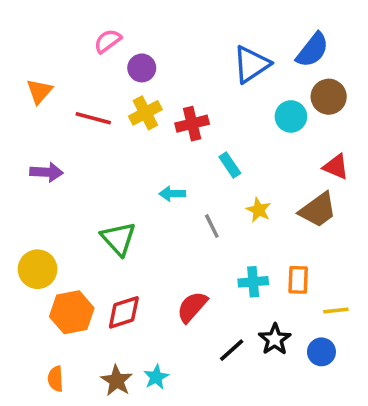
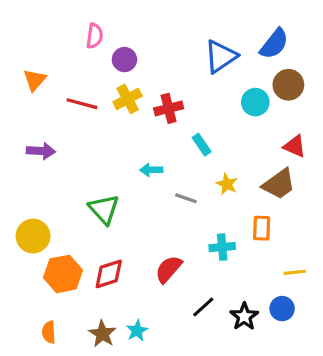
pink semicircle: (108, 41) -> (95, 36), turned 135
gray line: (212, 226) -> (186, 198), turned -45
orange rectangle: (298, 280) -> (262, 228), moved
black star: (275, 339) -> (244, 316), moved

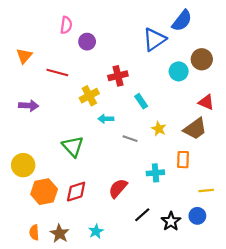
blue semicircle: (274, 44) -> (182, 21), moved
yellow cross: (128, 99) -> (89, 96), moved
brown star: (102, 334) -> (60, 233), moved

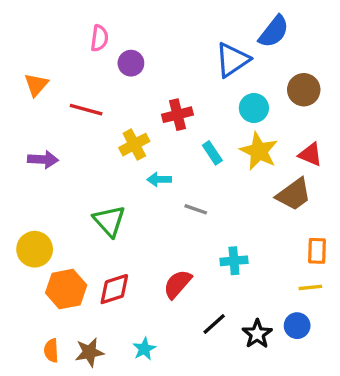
cyan circle: (179, 71) -> (254, 108), moved
yellow star: (159, 129) -> (259, 151), moved, size x1.6
orange rectangle: (183, 160) -> (317, 251), moved
brown star: (60, 233) -> (89, 352), turned 30

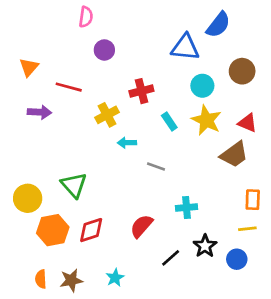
pink semicircle: (99, 38) -> (86, 17), moved
blue triangle: (232, 60) -> (185, 47), turned 40
purple arrow: (43, 159) -> (40, 112), moved
green triangle: (109, 221) -> (74, 185), moved
black star: (257, 334) -> (205, 246), moved

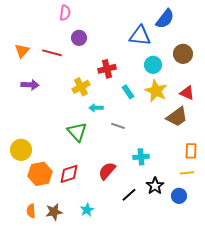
red line: (69, 87) -> (52, 53), moved
green triangle: (74, 185) -> (77, 132), moved

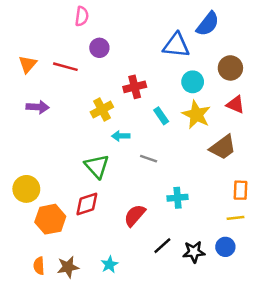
red triangle: (187, 93) -> (235, 105), moved
red diamond: (69, 174) -> (87, 204), moved
black star: (155, 186) -> (194, 252), moved, turned 30

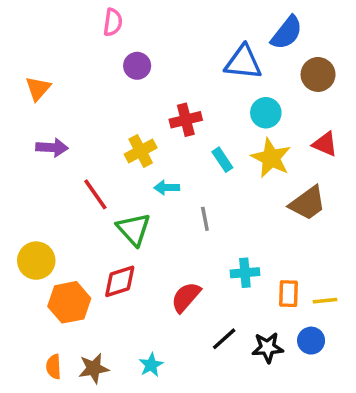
red line: (65, 67) -> (95, 194), moved, turned 40
brown circle: (230, 68) -> (318, 74), moved
gray line: (149, 159) -> (205, 219), turned 60
orange rectangle: (240, 190) -> (288, 294), moved

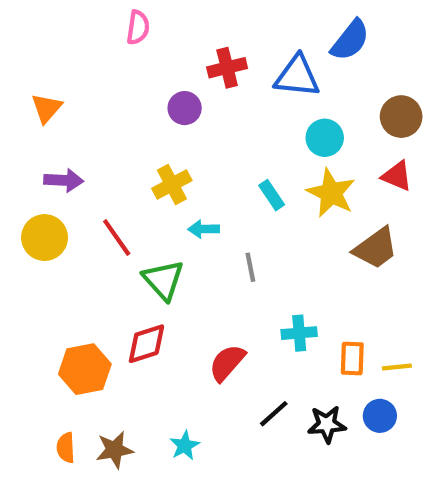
purple circle: (137, 66) -> (185, 108), moved
brown circle: (318, 74) -> (401, 117), moved
red cross: (186, 120) -> (227, 68), moved
yellow circle: (36, 261) -> (45, 238), moved

